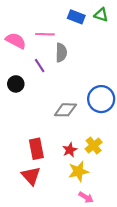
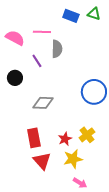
gray diamond: (65, 110) -> (43, 103), moved
red triangle: (31, 176) -> (42, 161), moved

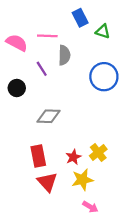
green triangle: (94, 14) -> (103, 31), moved
blue rectangle: (71, 16) -> (80, 18), turned 42
blue circle: (94, 92) -> (104, 77), moved

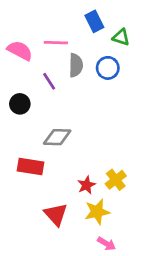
blue circle: (104, 77) -> (108, 68), moved, size x0.7
red rectangle: (38, 156) -> (31, 166), moved, turned -70

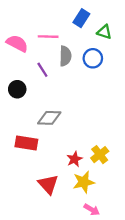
blue rectangle: (94, 21) -> (81, 18), turned 60

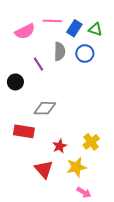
blue rectangle: (81, 18) -> (74, 28), moved
pink line: (48, 37) -> (52, 21), moved
pink semicircle: (17, 43) -> (25, 31), moved, turned 126
red star: (74, 159) -> (60, 146), moved

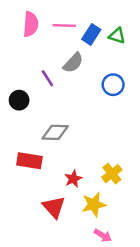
pink semicircle: (25, 31) -> (31, 24), moved, turned -60
gray semicircle: (60, 51) -> (73, 63), turned 42
blue circle: (85, 54) -> (113, 85), moved

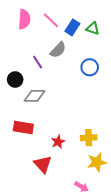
pink line: (64, 25) -> (51, 20), turned 42
gray diamond: (55, 132) -> (35, 96), moved
yellow cross: (112, 174) -> (89, 138), turned 35
yellow star: (94, 204) -> (97, 162), moved

